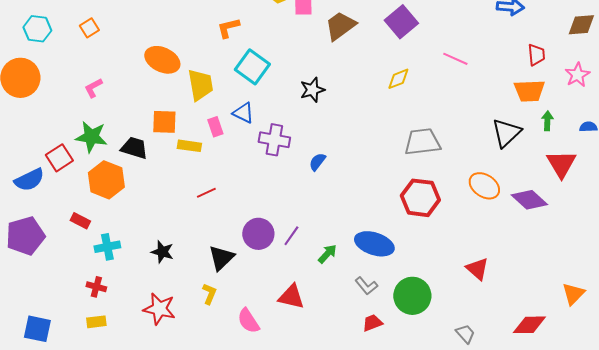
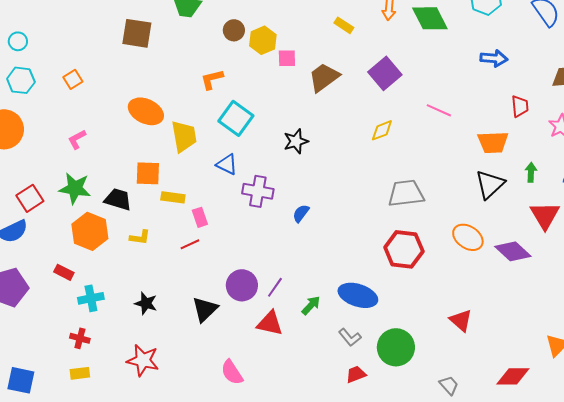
orange trapezoid: (529, 91) -> (493, 142), moved
pink rectangle: (215, 127) -> (200, 217), moved
red square: (59, 158) -> (30, 198), moved
yellow L-shape: (209, 294) -> (140, 237), moved, turned 75
red triangle: (291, 297) -> (270, 323), moved

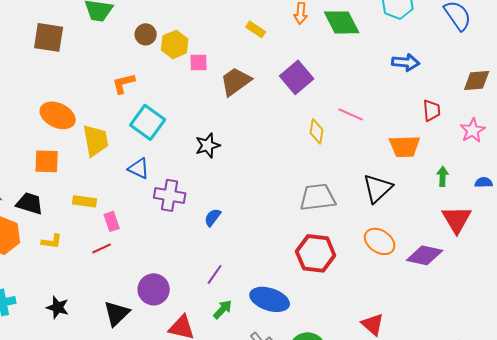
yellow diamond: (382, 130) -> (317, 131), moved, turned -60
orange square: (148, 173) -> (47, 161), moved
black triangle: (490, 184) -> (378, 188), moved
purple diamond: (513, 251) -> (425, 255), turned -30
purple line: (275, 287) -> (215, 274), moved

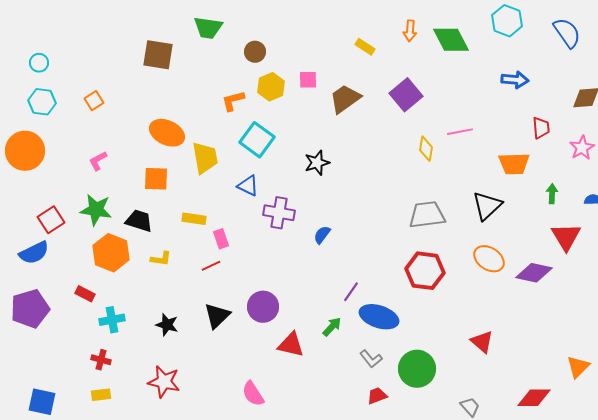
yellow hexagon: (175, 44) -> (271, 87), moved
pink line: (351, 114) -> (460, 132), turned -35
purple line: (215, 274) -> (351, 292), moved
black triangle: (117, 313) -> (217, 316), moved

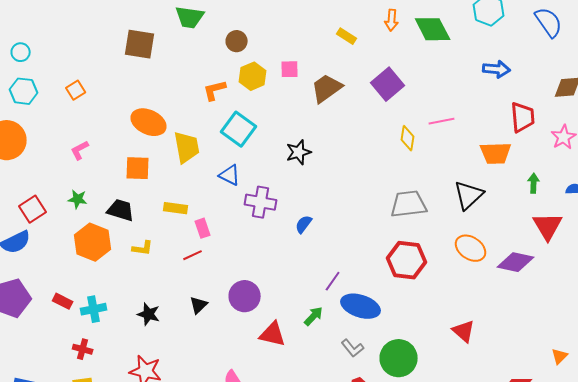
red trapezoid: (541, 128) -> (523, 117), size x1.4
green star: (96, 210) -> (78, 199), size x0.6
red rectangle: (85, 294) -> (63, 301), moved
black triangle: (217, 316) -> (199, 305), size x0.7
orange triangle: (578, 367) -> (560, 356), size x0.7

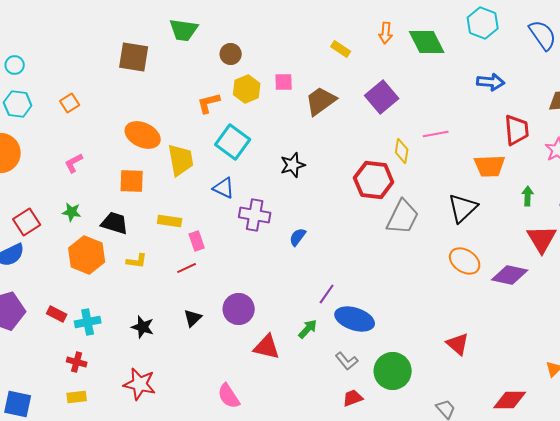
gray trapezoid: (409, 204) -> (403, 217), turned 123
red hexagon: (407, 260) -> (374, 180), moved

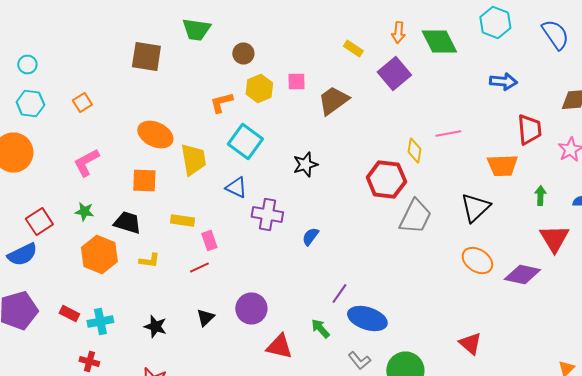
purple square: (382, 97) -> (394, 74), moved
pink L-shape: (74, 163) -> (86, 162), size x1.4
green arrow: (308, 329) -> (320, 328), turned -85

